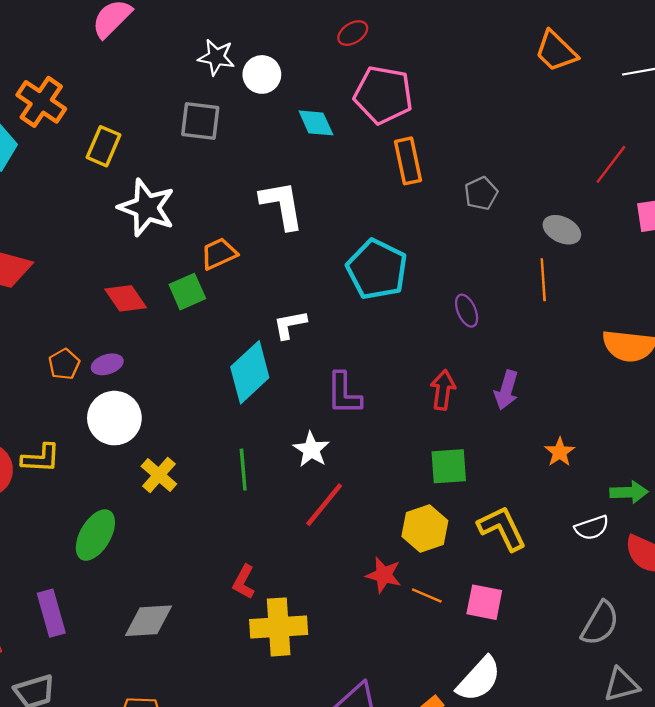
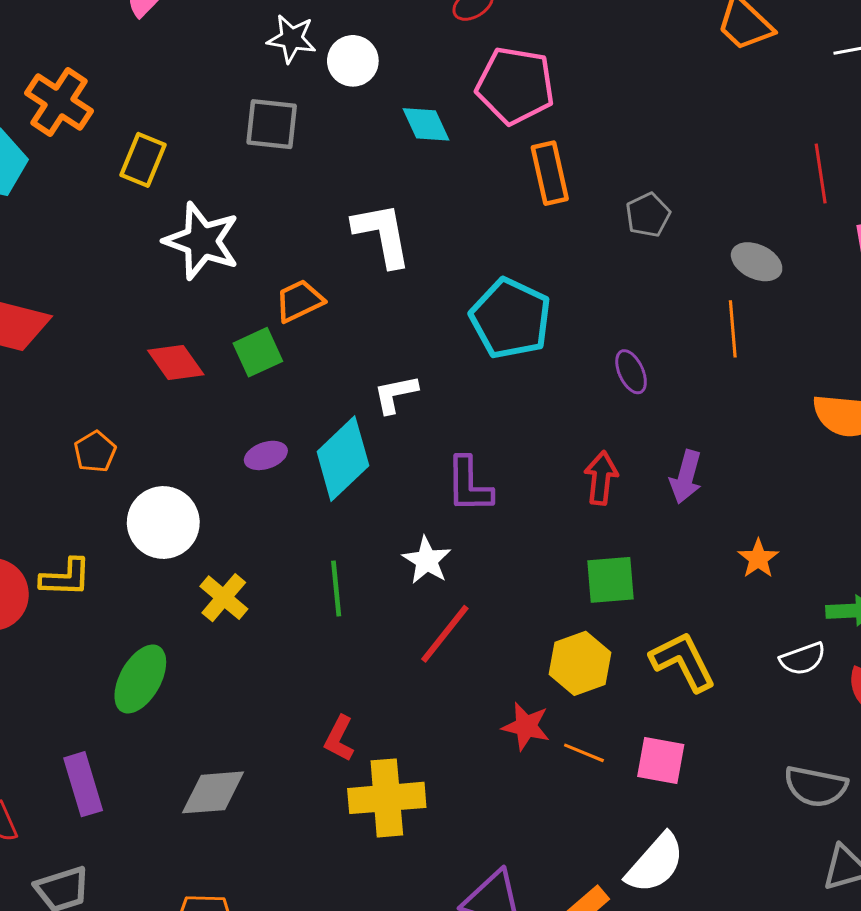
red line: (611, 164) -> (821, 173), turned -45
purple ellipse: (107, 364) -> (266, 455), moved
gray semicircle: (600, 623) -> (816, 786), turned 72

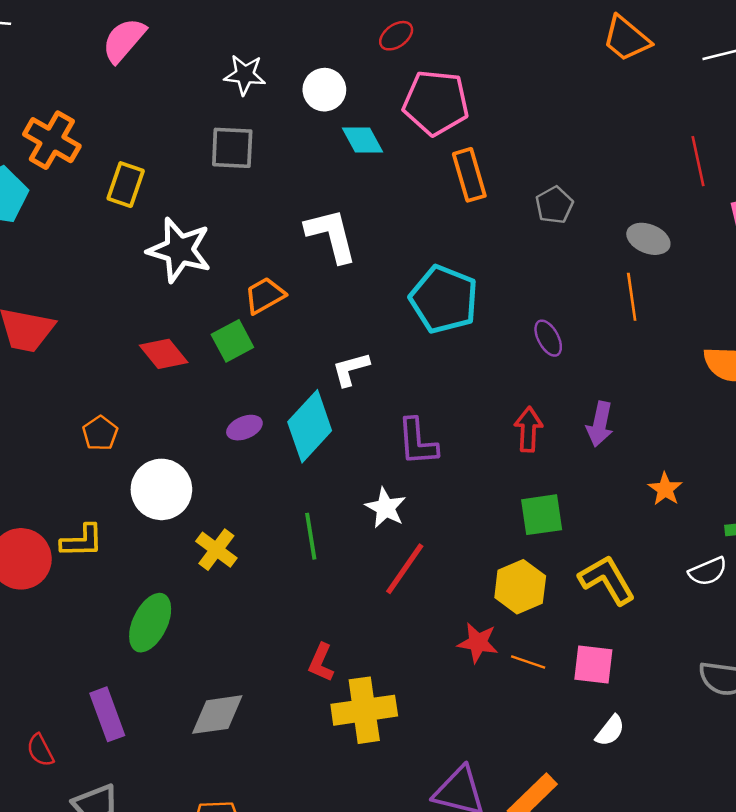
white circle: (353, 61) -> (324, 90), moved
white semicircle: (655, 863) -> (610, 731), moved, size x0.6

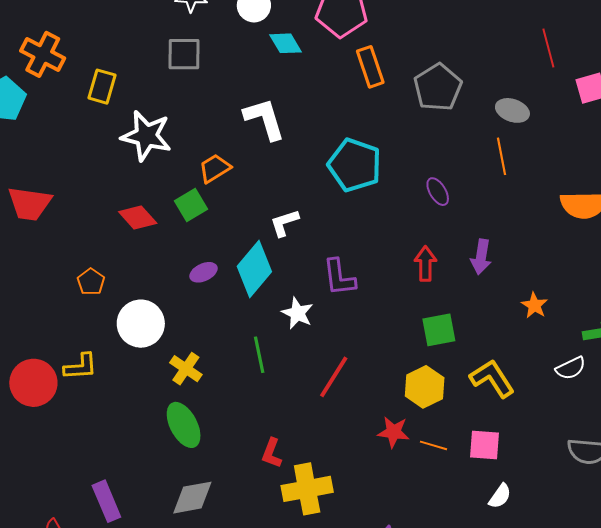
gray pentagon: (554, 205) -> (438, 87), size x1.6
white star: (386, 508) -> (297, 313), moved
green ellipse: (150, 623) -> (184, 425), moved, turned -51

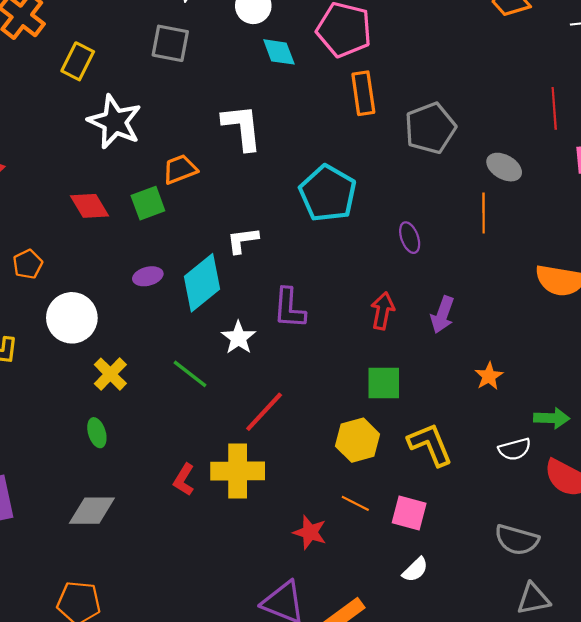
green line: (259, 355) -> (190, 374), turned -51
green ellipse: (184, 425) -> (97, 433), size x0.6
red star: (394, 432) -> (310, 532), moved
yellow cross: (307, 489) -> (238, 471), moved

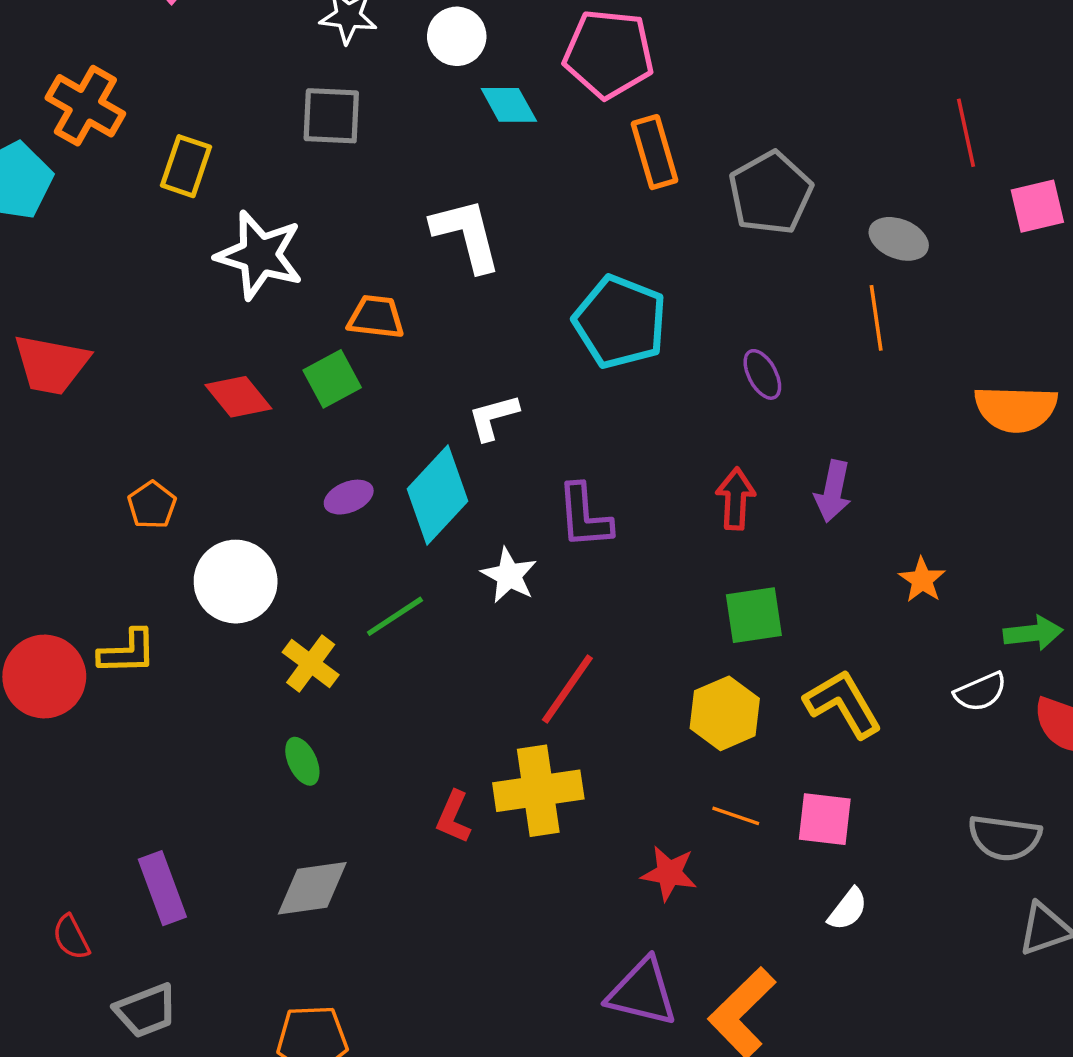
orange trapezoid: (180, 169) -> (376, 317), turned 36
green line: (190, 374) -> (395, 616), moved, turned -63

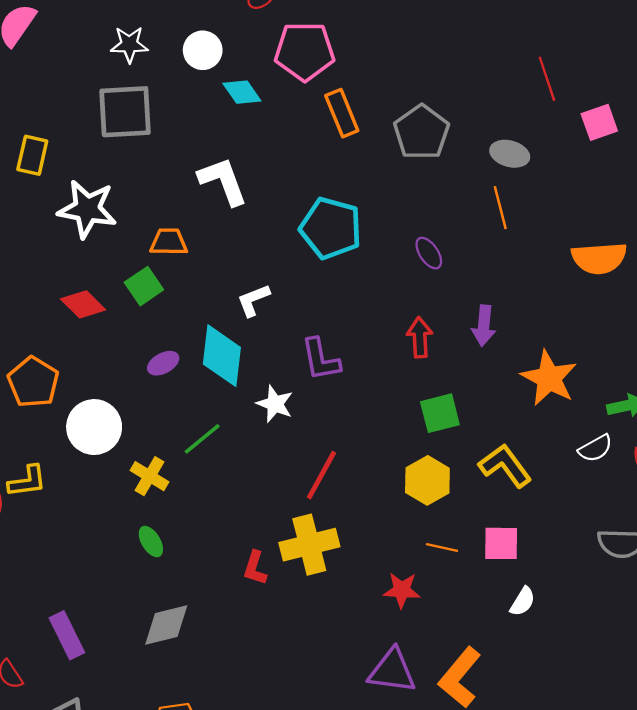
gray square: (331, 116) -> (125, 112), size x1.4
cyan diamond: (437, 495) -> (222, 356), turned -30
orange pentagon: (152, 505) -> (33, 382), size x1.6
orange star: (922, 580) -> (549, 378), size x1.8

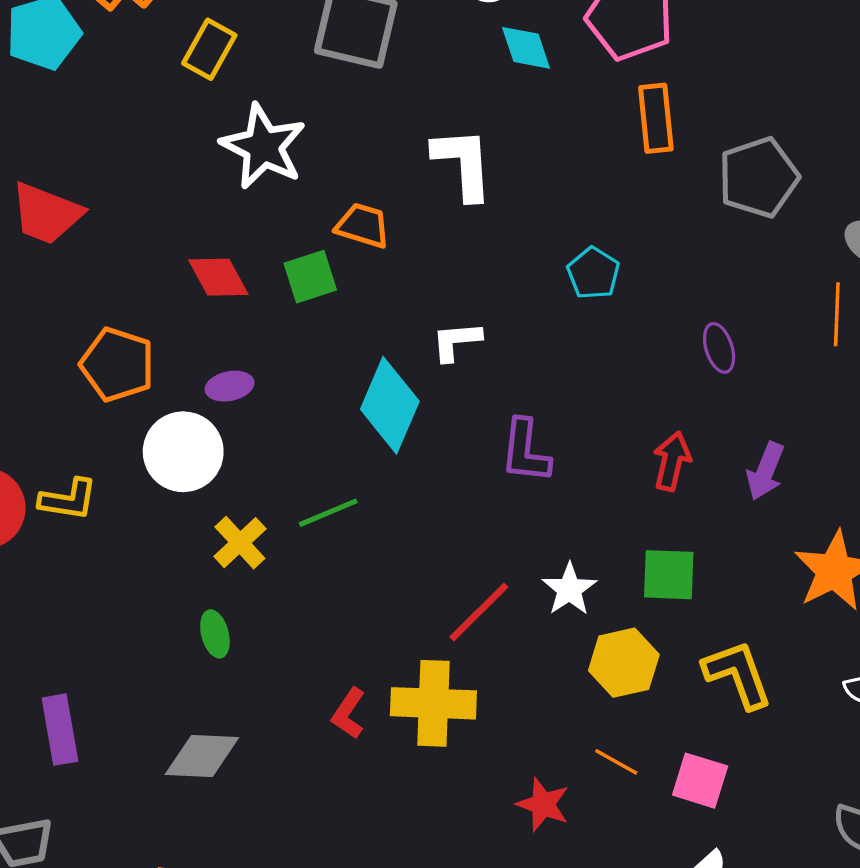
cyan pentagon: (331, 228) -> (593, 273), size x0.6
purple ellipse: (163, 363) -> (230, 386), moved
orange pentagon: (33, 382) -> (117, 365), turned -30
white star: (275, 404) -> (569, 589), moved

